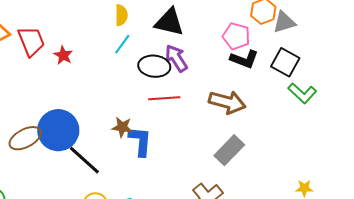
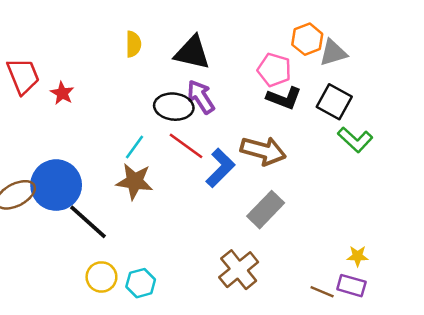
cyan line: (122, 44) -> (135, 147), moved
red line: (164, 98) -> (186, 146), turned 40
brown star: (122, 127) -> (135, 181), size x1.4
blue L-shape: (140, 141) -> (220, 168), moved, turned 40

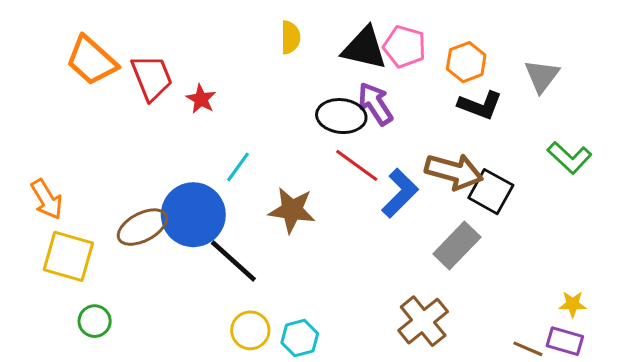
orange hexagon: (307, 39) -> (466, 62), moved
gray triangle: (333, 53) -> (542, 76), moved, turned -36
pink pentagon: (274, 70) -> (405, 47), moved
black square: (334, 102) -> (491, 192), moved
cyan line: (135, 147) -> (238, 167), moved

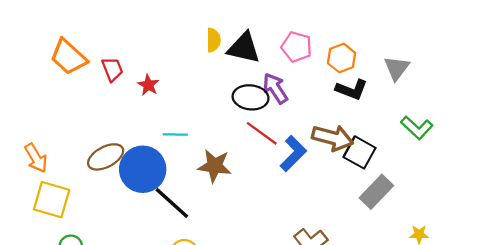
black triangle: (364, 48) -> (244, 48), moved
red trapezoid: (152, 77) -> (112, 69), size x0.7
cyan line: (238, 167) -> (175, 134), turned 55
brown ellipse: (142, 227) -> (106, 157), moved
gray rectangle: (457, 246) -> (376, 192), moved

